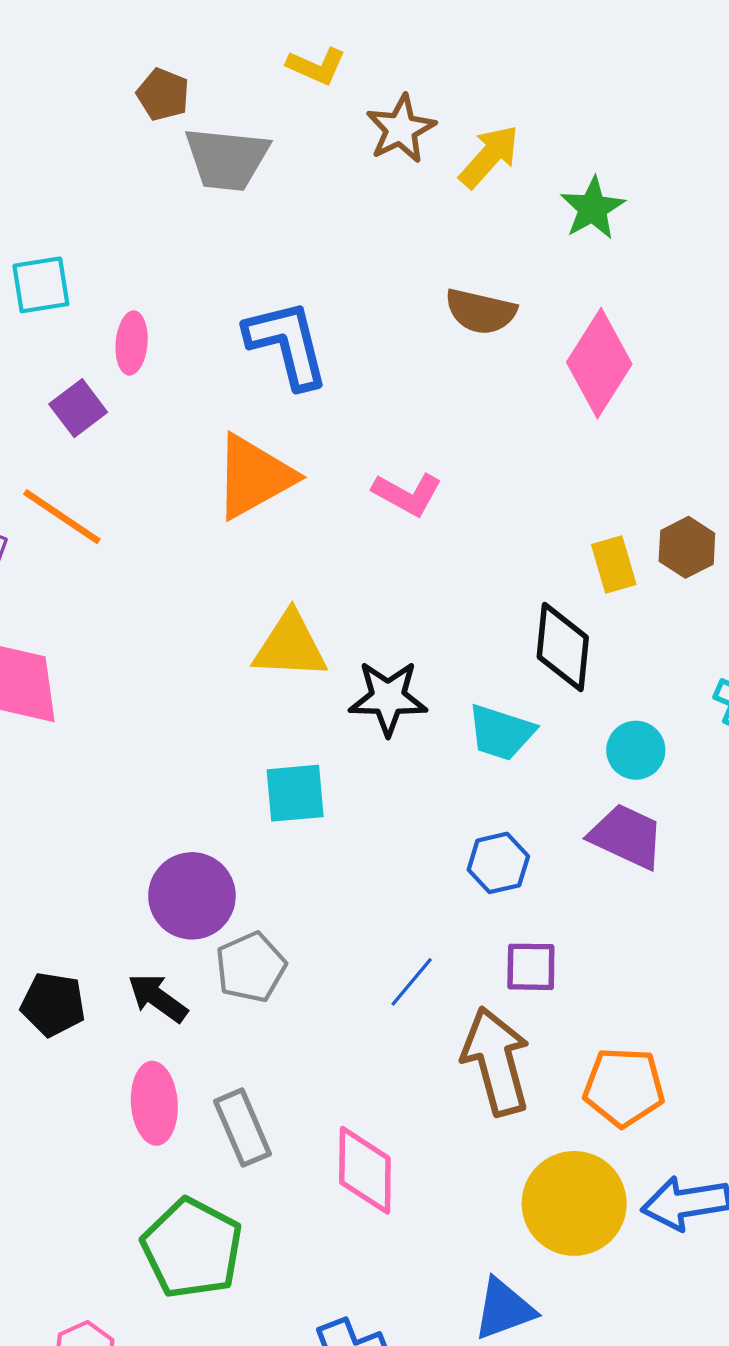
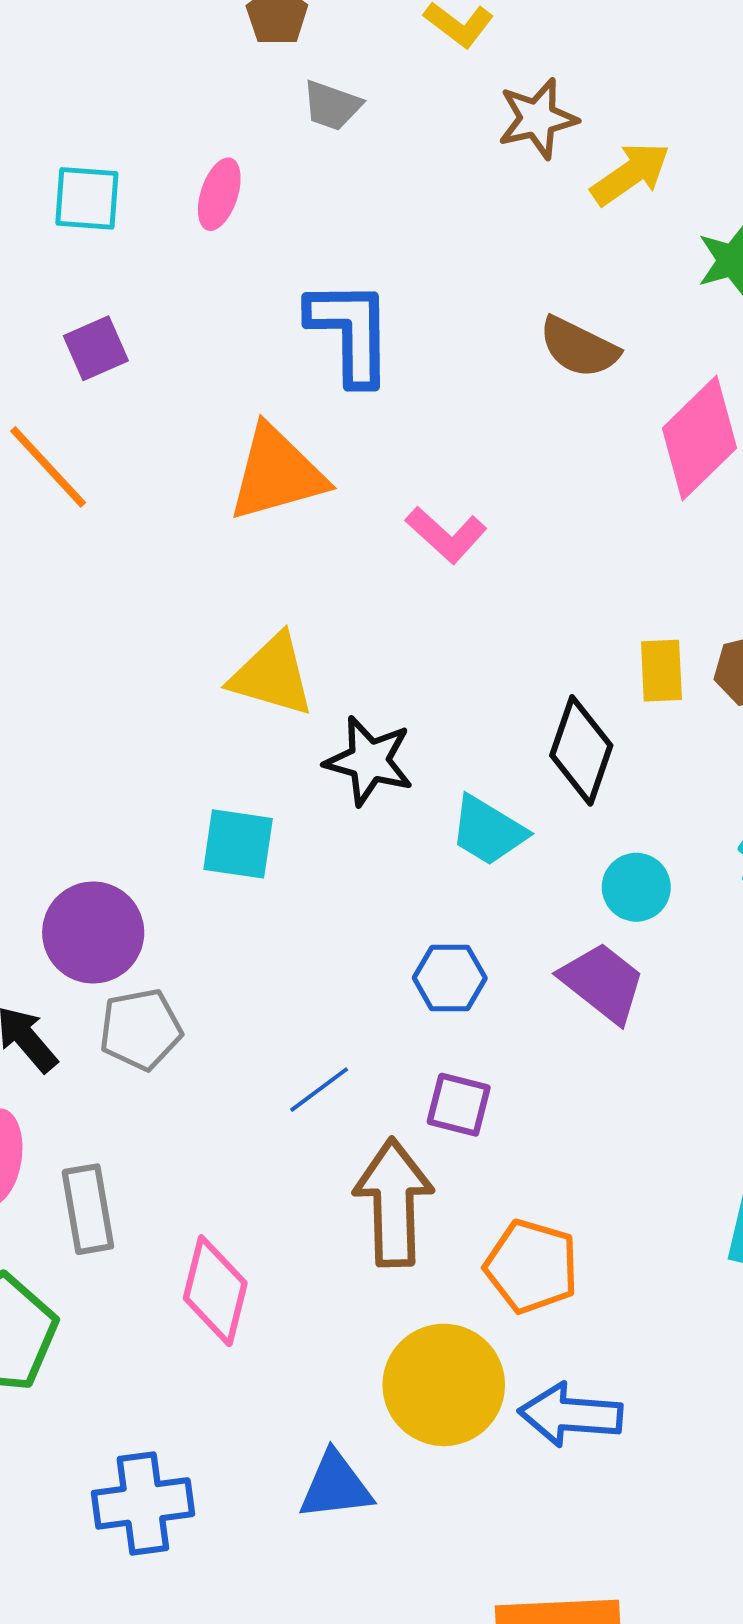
gray trapezoid: (227, 159) -> (332, 106), size x0.6
pink ellipse: (132, 343) -> (219, 194), moved

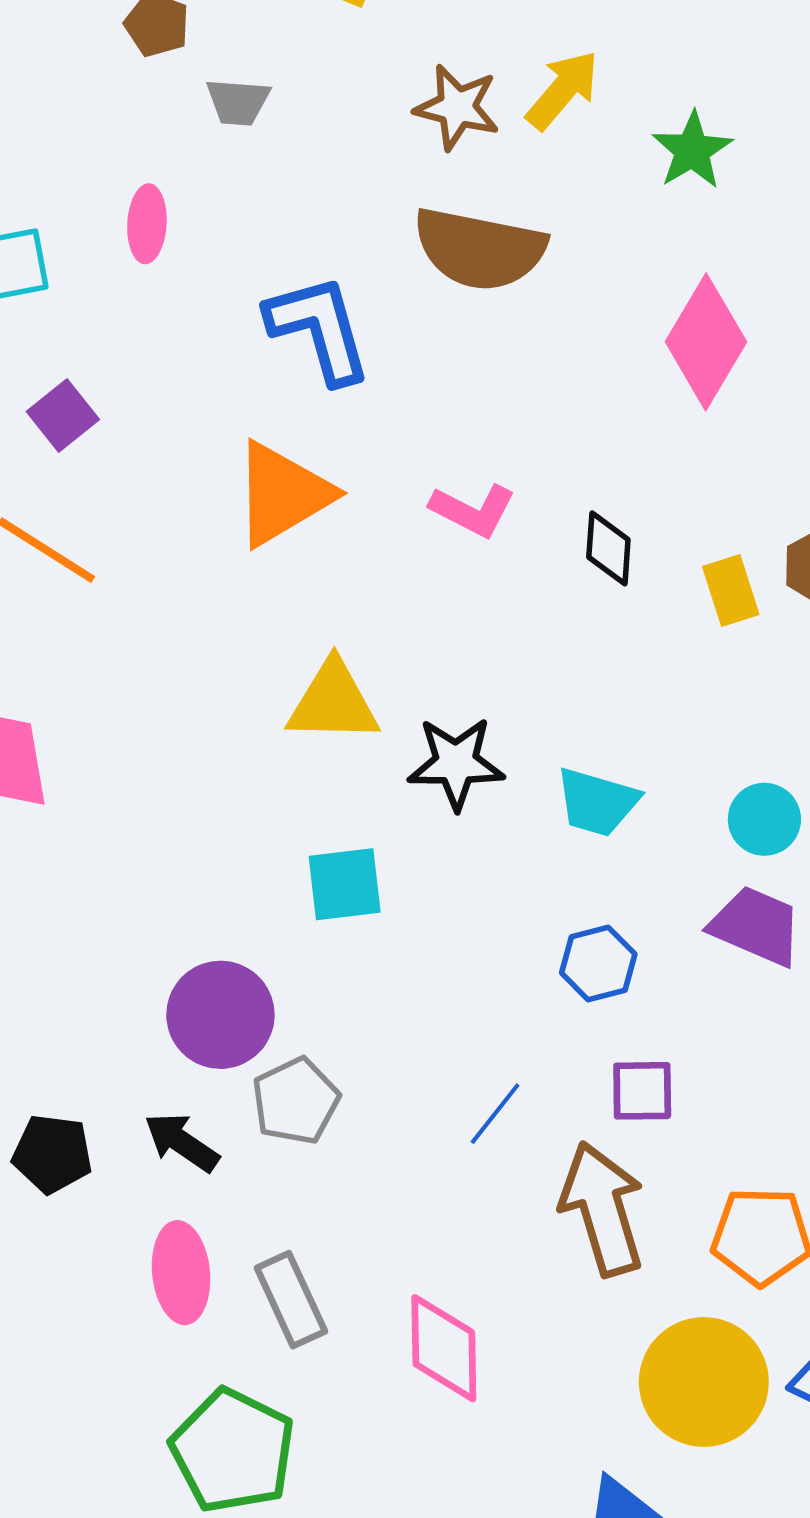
brown star: (538, 119) -> (457, 107), moved, turned -30
brown semicircle: (579, 347) -> (479, 249), moved, size x1.5
black diamond: (581, 750) -> (608, 548), moved, size x0.7

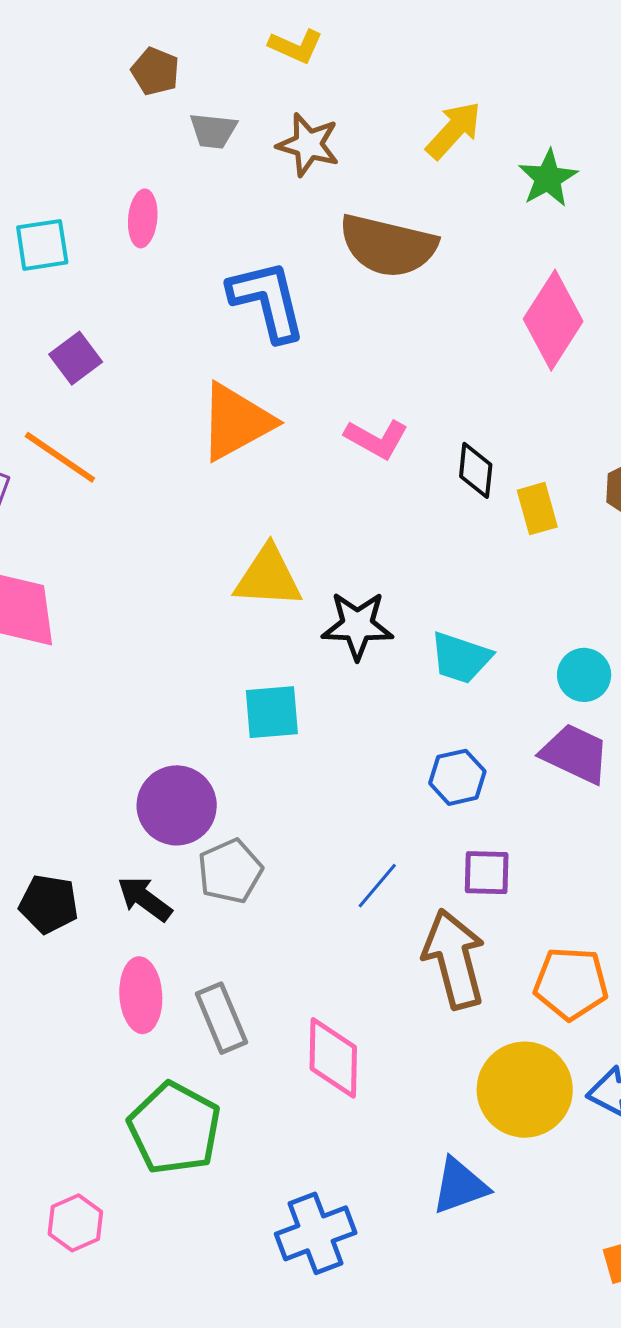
brown star: (457, 107) -> (308, 145), moved
yellow rectangle: (731, 590) -> (537, 509), moved

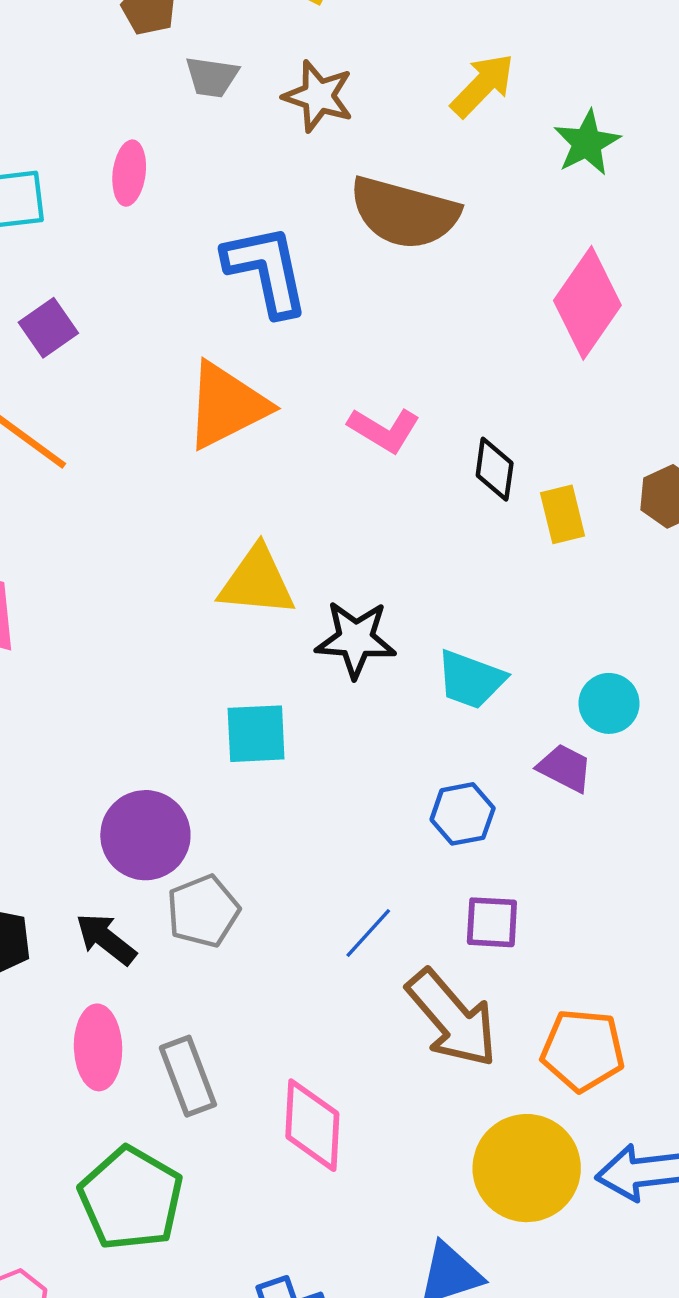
purple trapezoid: (575, 754) -> (565, 768), moved, size x0.7
brown arrow: (454, 959) -> (452, 1018), turned 152

